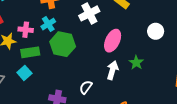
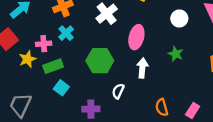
green hexagon: (63, 44) -> (100, 61), moved
green star: (136, 63) -> (176, 54), moved
cyan square: (24, 73) -> (61, 88), moved

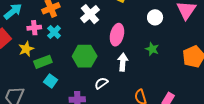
pink cross: (44, 44) -> (34, 28), moved
yellow star: (27, 59) -> (26, 49), moved
white semicircle: (118, 91) -> (101, 83), turned 32

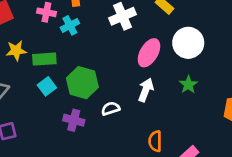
white circle: (155, 17) -> (188, 43), moved, size x1.5
yellow star: (26, 49) -> (16, 51), moved
green hexagon: (85, 56) -> (82, 83), moved

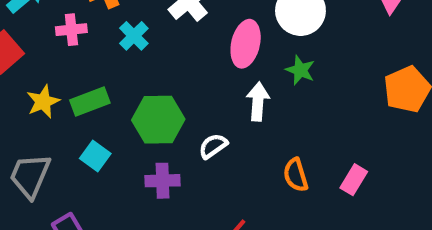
cyan cross: (70, 25) -> (134, 36), moved
green star: (188, 85) -> (300, 70), moved
cyan square: (47, 86) -> (95, 156), moved

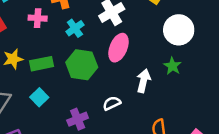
pink ellipse: (246, 44) -> (119, 48), moved
green hexagon: (158, 120) -> (82, 65), moved
purple cross: (163, 181) -> (78, 119), turned -30

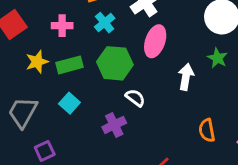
pink cross: (38, 18) -> (62, 26), moved
white semicircle: (112, 103) -> (135, 98), moved, turned 66

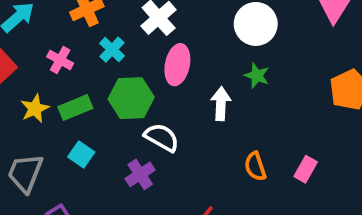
pink cross: (62, 26) -> (60, 60), turned 36
white semicircle: (135, 98) -> (162, 138), size x1.4

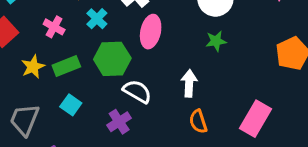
green star: (257, 76) -> (216, 41), turned -30
white arrow: (221, 104) -> (189, 83), moved
orange semicircle: (255, 166) -> (198, 121), moved
pink rectangle: (306, 169) -> (256, 119), size x1.6

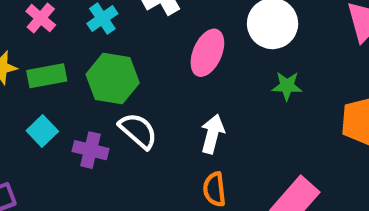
pink ellipse: (151, 32) -> (207, 53), moved
green star: (216, 41) -> (287, 86), moved
purple cross: (119, 122) -> (90, 150), moved, turned 35

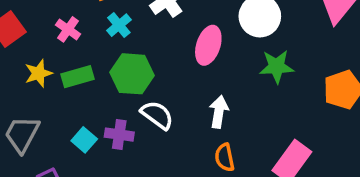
green star: (287, 86) -> (277, 67), size x1.4
cyan square: (42, 131) -> (84, 140), moved

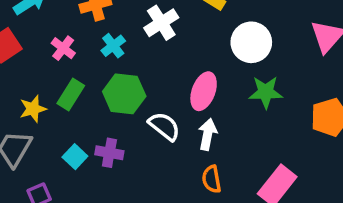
pink ellipse: (208, 45) -> (204, 91), moved
yellow star: (38, 73) -> (33, 109), moved
green rectangle: (77, 77) -> (71, 95), turned -44
white semicircle: (157, 115) -> (164, 126), moved

